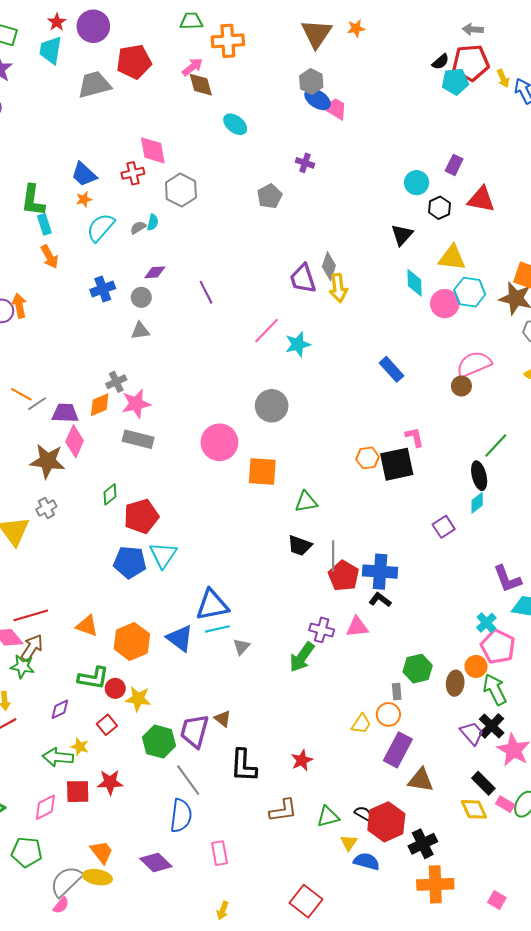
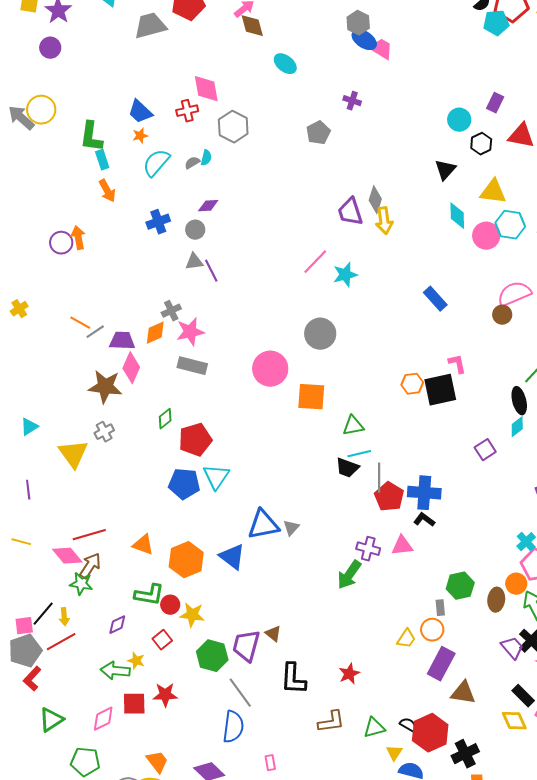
purple line: (206, 292) -> (211, 271), moved
cyan line: (217, 629) -> (359, 454), moved
gray triangle: (241, 647) -> (291, 528), moved
pink rectangle: (219, 853) -> (270, 763), size x0.7

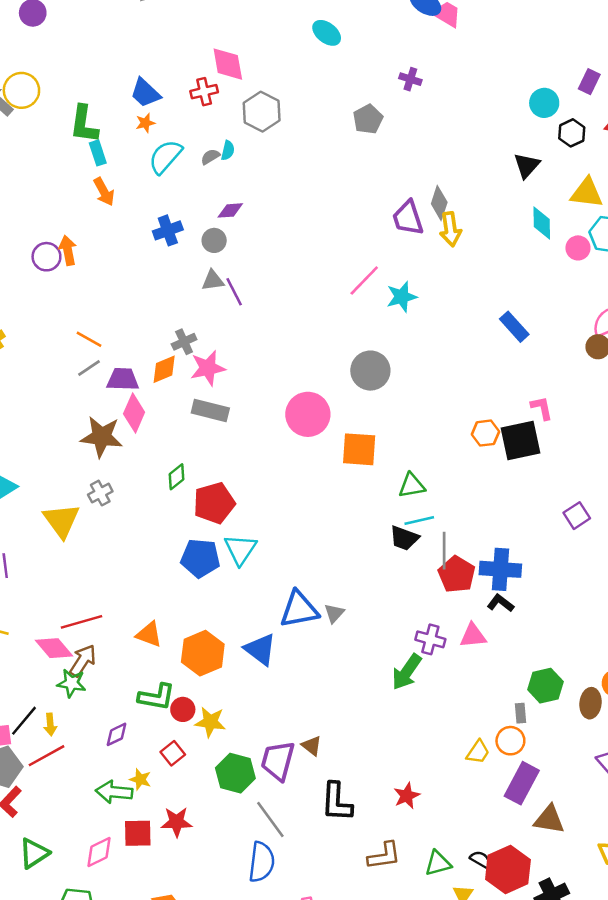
pink circle: (486, 236) -> (578, 248), size x0.7
orange line: (80, 323) -> (89, 339), moved

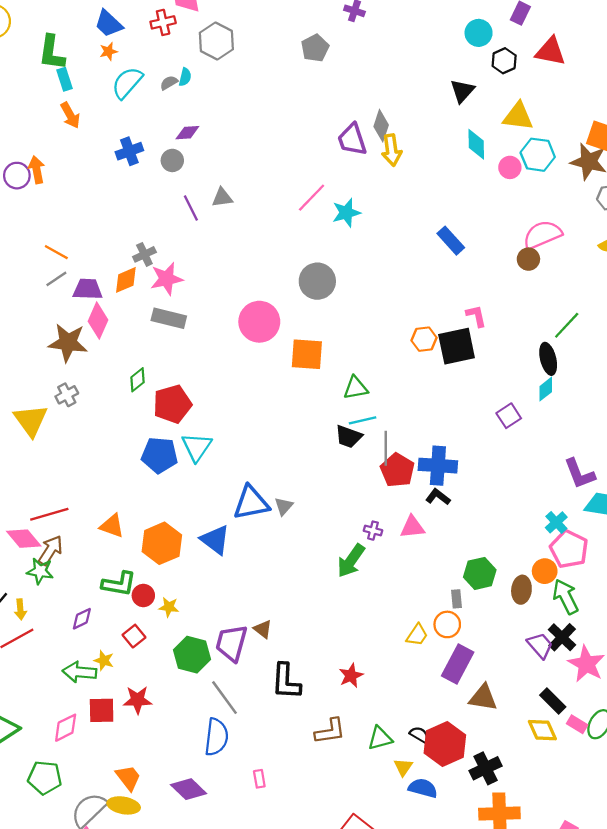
gray triangle: (213, 280) -> (222, 198), moved
purple cross: (430, 639) -> (373, 531), size x0.7
yellow star: (210, 722) -> (169, 607), size x0.7

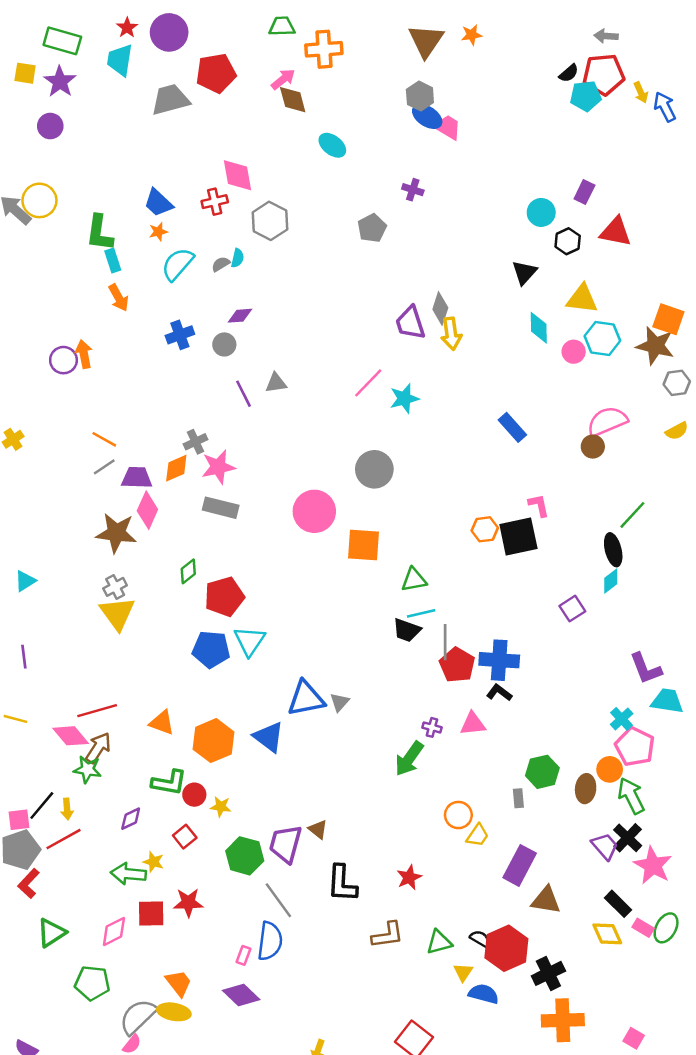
yellow triangle: (31, 420) -> (117, 613), moved
orange circle: (447, 624) -> (458, 815), moved
pink rectangle: (259, 779) -> (244, 955), moved, turned 30

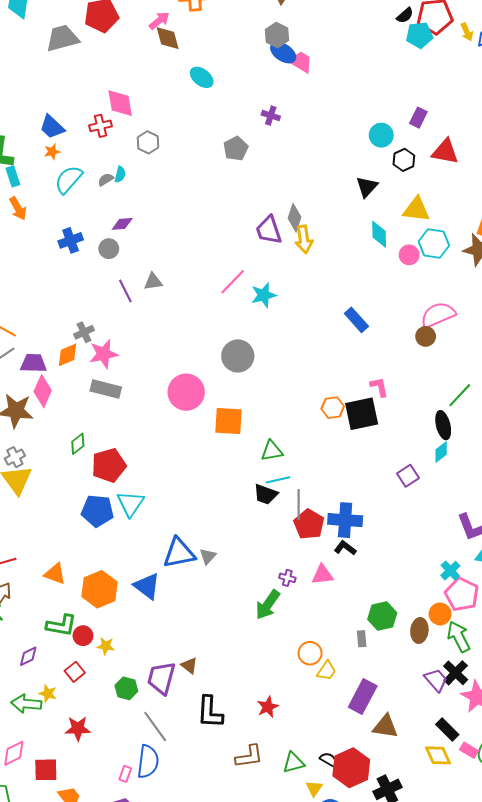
gray hexagon: (270, 221) -> (148, 142), size x0.7
green hexagon: (245, 856) -> (126, 688), size x0.7
red square: (151, 913) -> (46, 770), moved

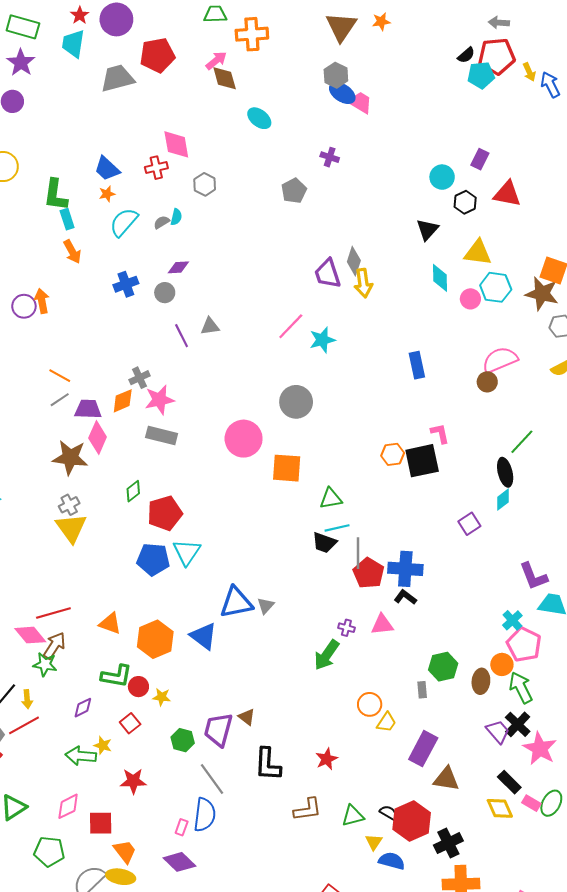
blue rectangle: (356, 320) -> (417, 365), turned 30

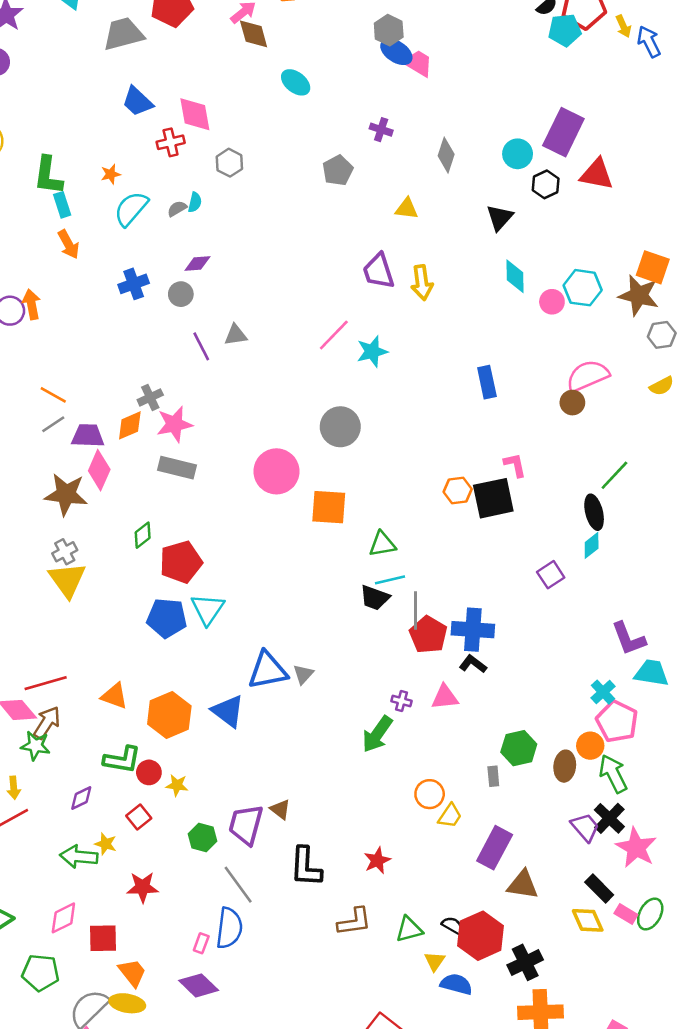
purple rectangle: (480, 159) -> (563, 132), size x1.8
blue trapezoid: (107, 169) -> (137, 102), moved
yellow triangle: (478, 253) -> (407, 209), moved, size x0.7
gray diamond: (354, 261) -> (446, 155), moved

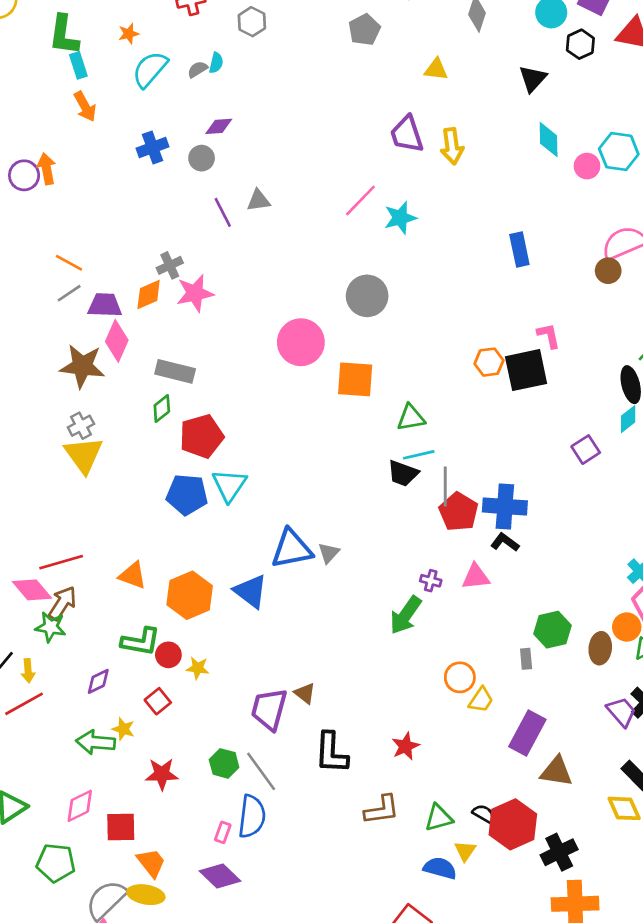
gray rectangle: (177, 468) -> (175, 371), moved
green hexagon: (202, 837) -> (224, 763), moved
blue semicircle: (456, 984) -> (440, 868), moved

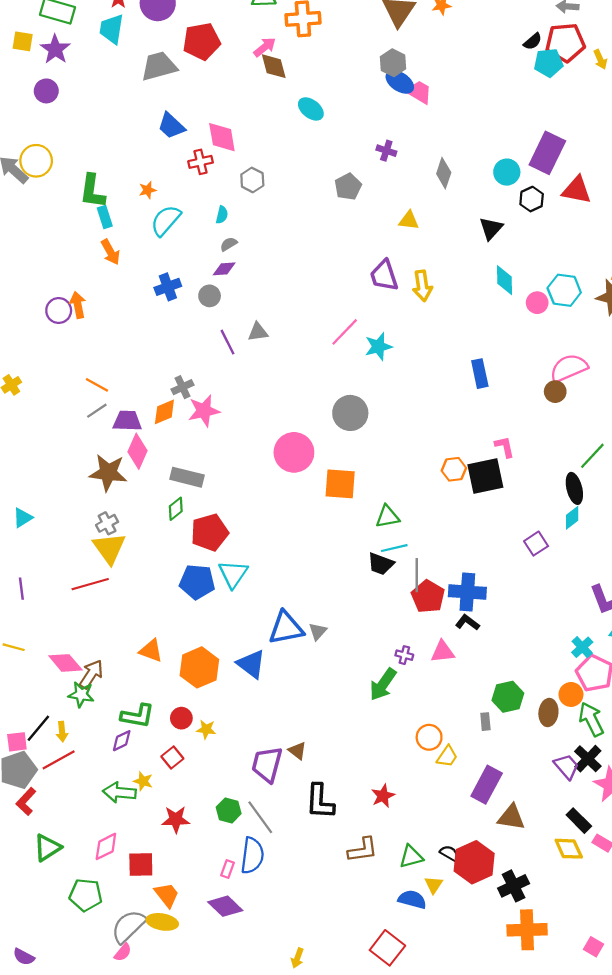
gray semicircle: (198, 69) -> (229, 244), moved
red line: (61, 562) -> (90, 584), moved
green L-shape: (141, 642) -> (137, 716), moved

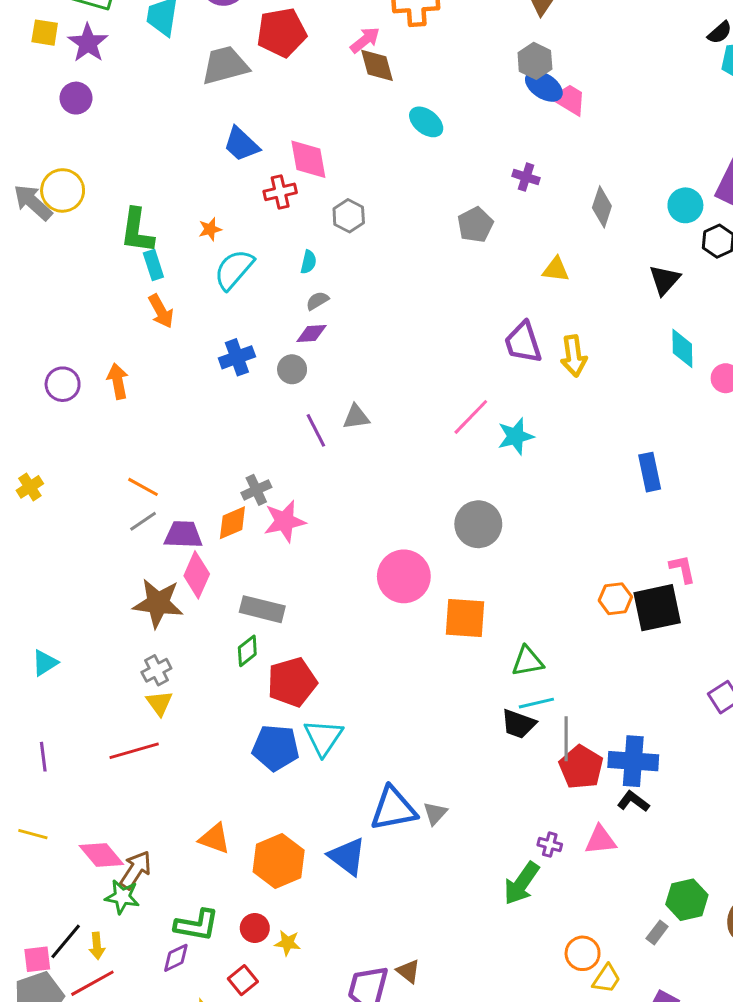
purple circle: (59, 311) -> (63, 384), moved
yellow triangle: (109, 548) -> (159, 703), size x0.6
gray rectangle: (485, 722) -> (657, 932), turned 42

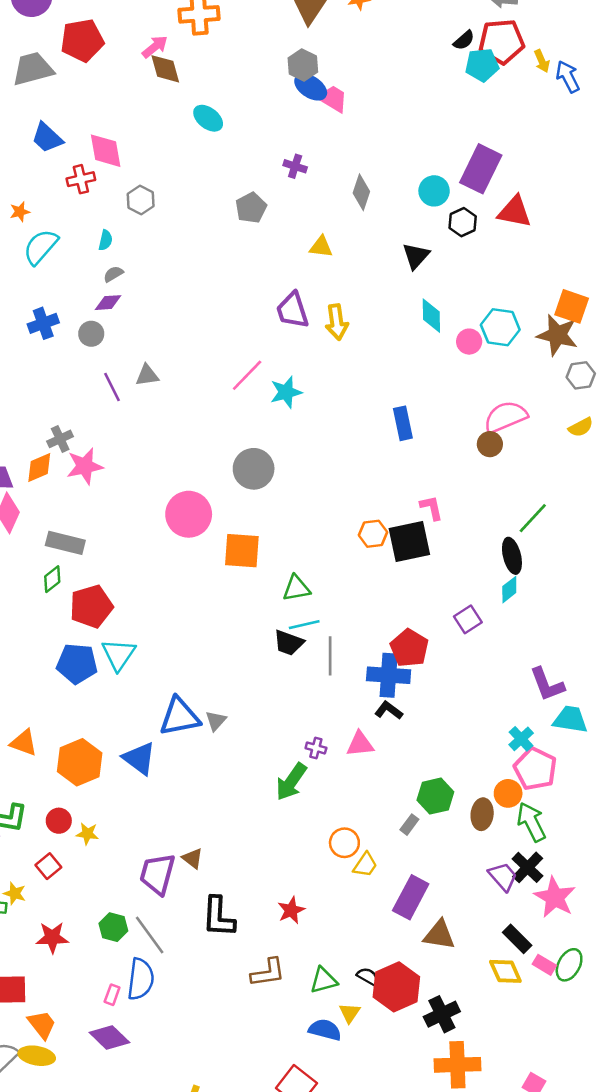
red pentagon: (581, 767) -> (409, 648), moved

